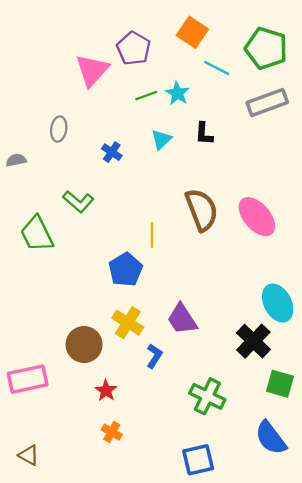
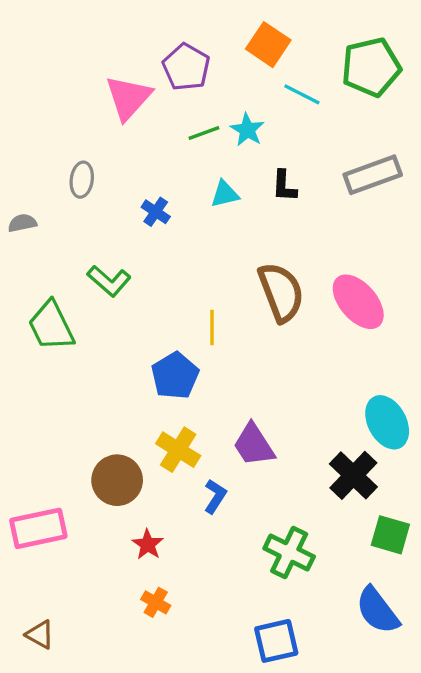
green pentagon: (266, 48) -> (371, 67), turned -30
gray rectangle: (267, 103) -> (373, 175), moved
cyan triangle: (161, 139) -> (225, 194), turned 30

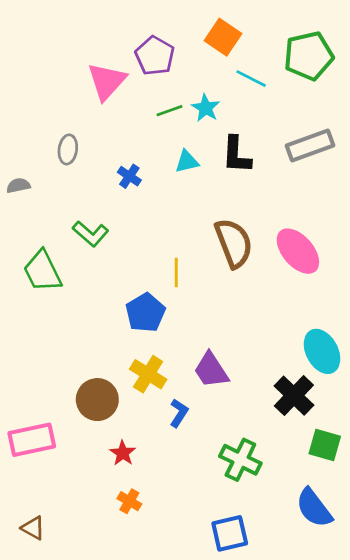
black L-shape: (284, 186) -> (236, 155), size x1.4

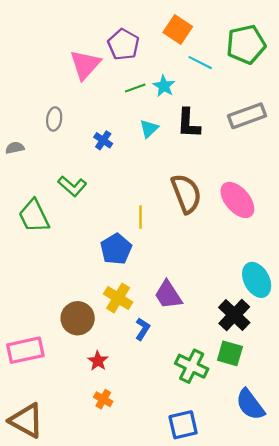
cyan triangle: (187, 161) -> (149, 129), turned -30
green square: (325, 445) -> (230, 353), moved
brown triangle: (33, 528) -> (26, 421), size x1.8

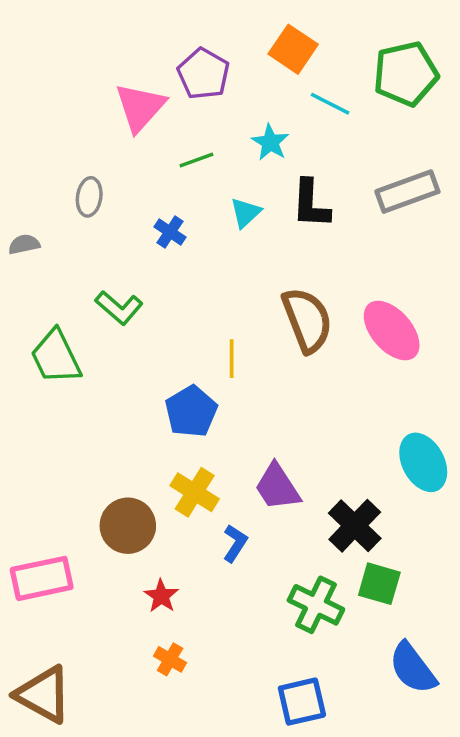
green line: (135, 88) -> (196, 160), moved
black cross: (234, 315) -> (355, 526), moved

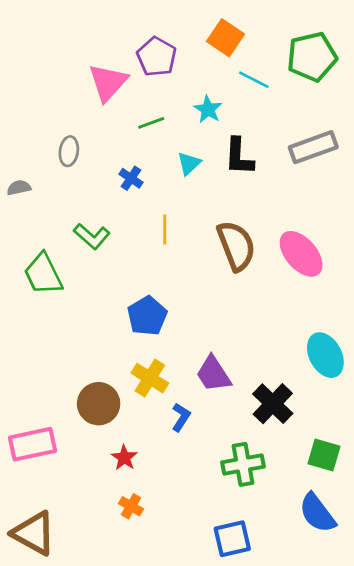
yellow line: (232, 359) -> (165, 230), moved
green square: (379, 584) -> (324, 455), moved
green cross: (316, 605) -> (243, 464), turned -36

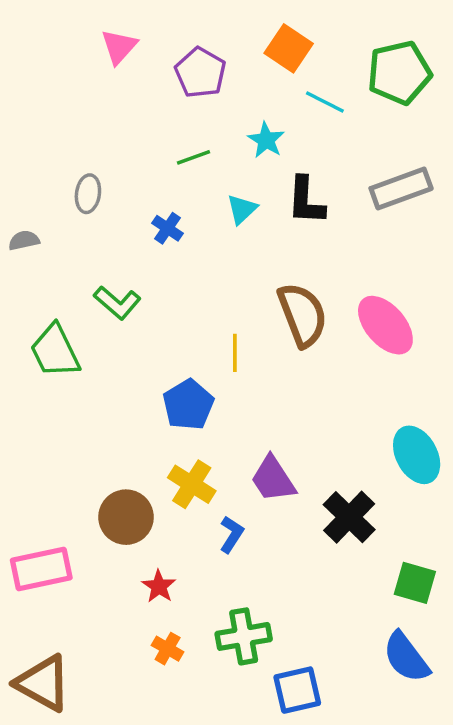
pink triangle: (108, 82) -> (119, 47), moved, size x0.7
yellow line: (165, 230) -> (235, 353), moved
green cross: (243, 464) -> (244, 636), moved

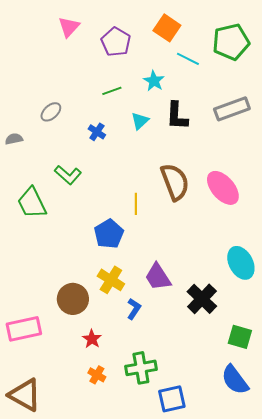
gray ellipse: (88, 194) -> (51, 112), turned 40

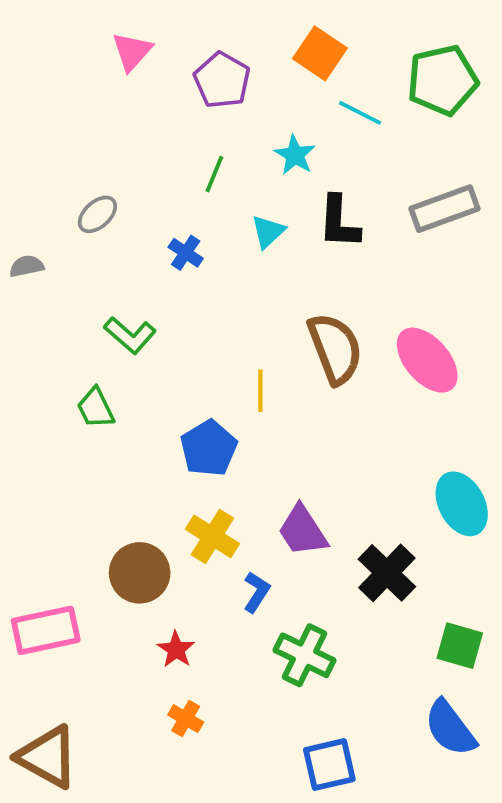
green line: (112, 91) -> (214, 174), turned -48
green trapezoid: (32, 203) -> (96, 408), moved, size x0.7
green cross: (141, 368) -> (304, 655), moved, turned 36

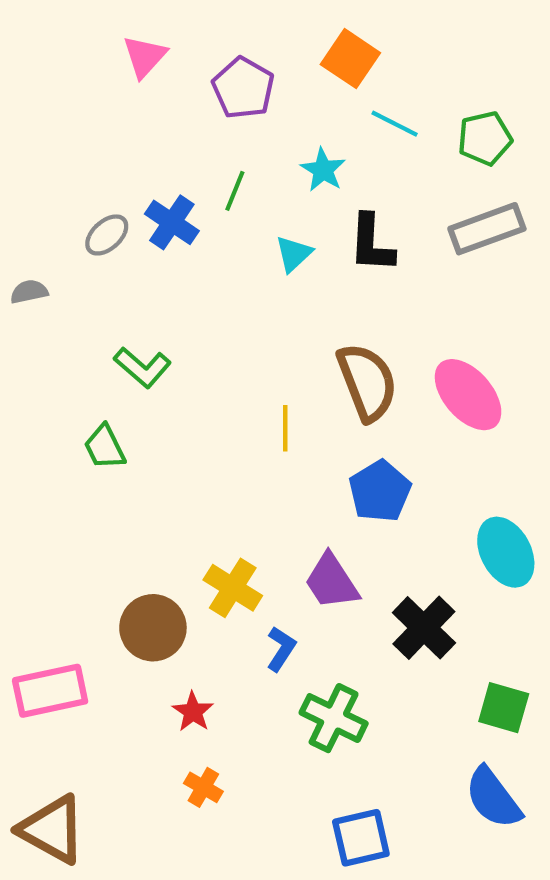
green pentagon: (443, 80) -> (485, 138), moved, size x0.7
blue cross: (186, 253) -> (172, 222), moved, size x1.4
blue pentagon: (209, 448) -> (380, 491), moved

